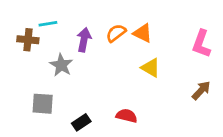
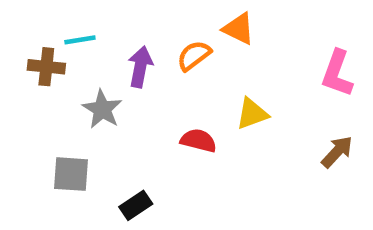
orange triangle: (143, 33) -> (239, 29), moved
yellow triangle: (151, 68) -> (252, 114), turned -50
red semicircle: (127, 116) -> (198, 141), moved

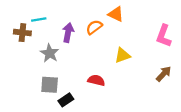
red semicircle: (198, 141) -> (96, 80), moved
gray square: (71, 174) -> (50, 85), moved

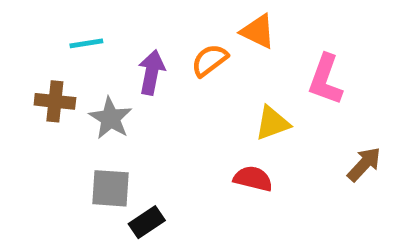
brown cross: (22, 33) -> (55, 101), moved
pink L-shape: (164, 36) -> (326, 80), moved
red semicircle: (96, 80) -> (253, 179), moved

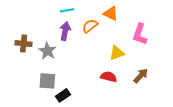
cyan line: (86, 43) -> (67, 10), moved
brown arrow: (364, 164) -> (141, 76), moved

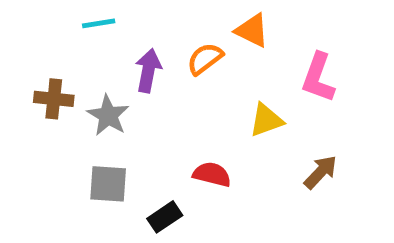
cyan line: (67, 10) -> (99, 23), moved
red semicircle: (109, 77) -> (212, 174), moved
black rectangle: (63, 95) -> (165, 217), moved

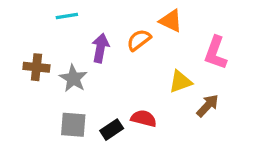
brown arrow: (321, 172) -> (208, 106), moved
black rectangle: (165, 217) -> (112, 130), moved

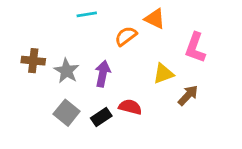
cyan line: (67, 16) -> (87, 14), moved
purple arrow: (100, 48) -> (103, 74), moved
gray square: (73, 125) -> (67, 113), turned 35

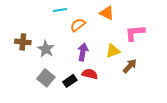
orange semicircle: (126, 36) -> (78, 25), moved
pink L-shape: (195, 48) -> (135, 33), turned 65
purple arrow: (103, 74) -> (83, 52), moved

